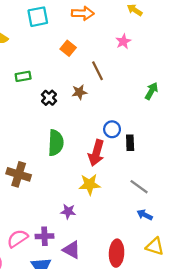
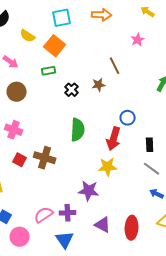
orange square: (68, 48) -> (55, 46), moved, size x1.5
black rectangle: (130, 143) -> (150, 145), moved
purple star: (68, 211) -> (89, 191), size x1.5
purple triangle: (72, 250) -> (103, 225), moved

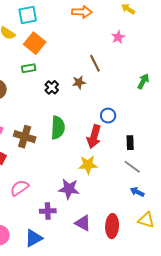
cyan square: (62, 18) -> (28, 15), moved
brown cross: (45, 158) -> (25, 137), moved
pink semicircle: (44, 215) -> (20, 188), moved
blue triangle: (65, 240) -> (34, 238), moved, turned 36

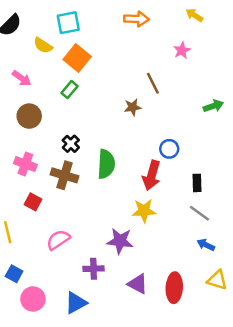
green rectangle: (29, 68) -> (70, 90), turned -40
green arrow: (143, 81) -> (213, 106), turned 42
black cross: (52, 87) -> (71, 144), moved

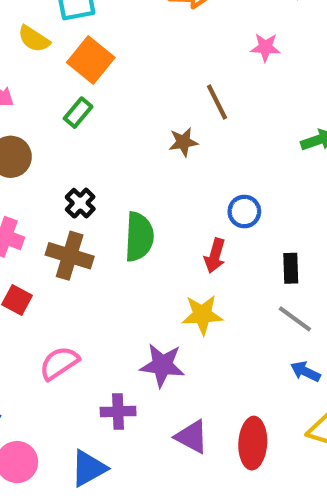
pink star: (182, 50) -> (265, 47), turned 30
red arrow: (152, 175) -> (215, 256), size x0.7

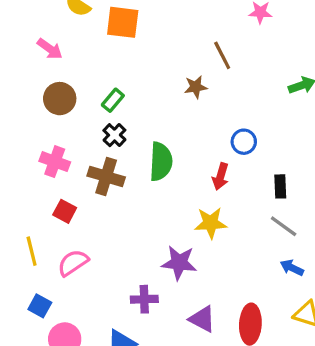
orange square: (91, 60) -> (123, 22), turned -32
green rectangle: (78, 113) -> (113, 100), moved
pink semicircle: (59, 363) -> (73, 263), moved

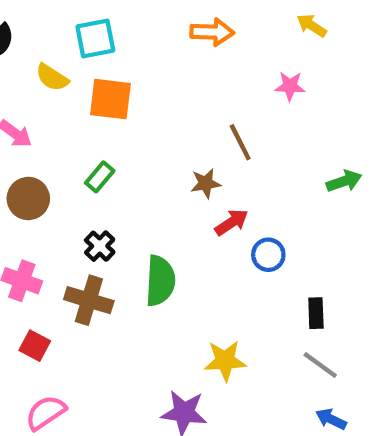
green rectangle: (113, 100) -> (100, 177), moved
red arrow: (221, 176) -> (232, 222), moved, turned -140

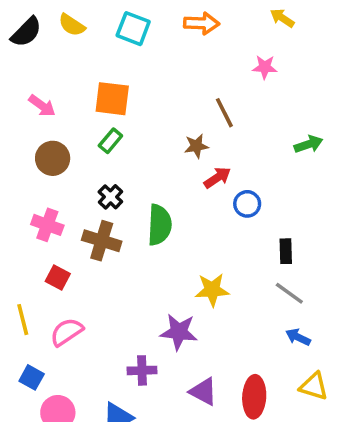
cyan square: (95, 38) -> (133, 29), moved, turned 32
yellow semicircle: (52, 77) -> (72, 25), moved
orange square: (110, 99) -> (112, 99), moved

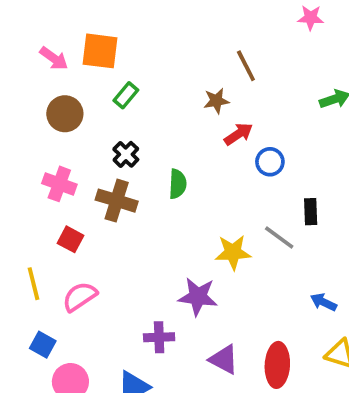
pink star: (265, 67) -> (311, 18), moved
orange square: (112, 99) -> (100, 51), moved
green semicircle: (160, 225) -> (178, 184), size x0.7
gray line: (289, 293) -> (279, 238), moved

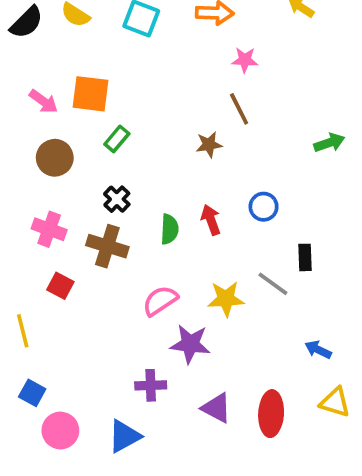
pink star: (311, 18) -> (245, 60), moved
red arrow: (239, 134) -> (211, 220), moved, turned -76
pink semicircle: (80, 297) -> (160, 301), moved

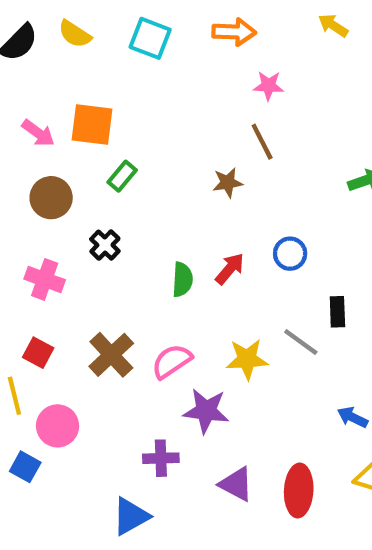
black cross: (117, 199) -> (105, 245), moved
red arrow: (211, 220) -> (230, 269), turned 60
brown cross: (107, 246) -> (111, 355), moved, turned 30
red square: (60, 286) -> (38, 353), moved
pink circle: (60, 431) -> (58, 426), moved

